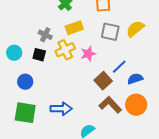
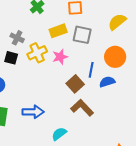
yellow rectangle: (74, 28) -> (58, 31), moved
yellow semicircle: (135, 29) -> (117, 22), moved
blue line: (119, 67) -> (91, 70), turned -35
orange circle: (136, 105) -> (115, 57), moved

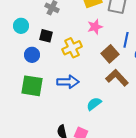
yellow cross: (37, 53) -> (72, 48), moved
black square: (11, 58) -> (46, 36), moved

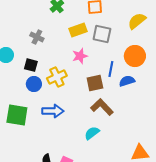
brown square: (110, 54) -> (95, 83), turned 30
blue circle: (32, 55) -> (34, 84), moved
cyan semicircle: (94, 104) -> (92, 133), moved

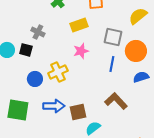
gray square: (102, 34) -> (113, 37), moved
black square: (31, 65) -> (26, 50), moved
blue semicircle: (127, 81) -> (141, 77), moved
brown square: (95, 83) -> (78, 112), moved
brown L-shape: (102, 107) -> (116, 101), moved

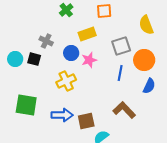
yellow semicircle: (138, 16) -> (146, 25), turned -72
gray square: (113, 37) -> (121, 46), turned -30
blue semicircle: (141, 77) -> (149, 86), turned 133
blue circle: (35, 79) -> (71, 53), moved
green square: (18, 110) -> (26, 105), moved

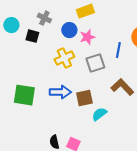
gray square: (121, 46) -> (95, 63), moved
cyan circle: (15, 59) -> (11, 25), moved
green square: (26, 105) -> (24, 95), moved

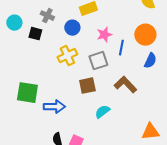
pink star: (87, 37) -> (104, 35), moved
blue arrow: (60, 92) -> (54, 107), moved
brown square: (84, 98) -> (87, 86), moved

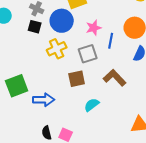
blue circle: (72, 28) -> (62, 21), size x1.5
black square: (35, 34) -> (35, 27), moved
green square: (27, 93) -> (17, 86), turned -30

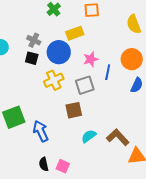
brown L-shape: (115, 78) -> (118, 137), moved
blue arrow: (44, 100) -> (41, 131), turned -115

